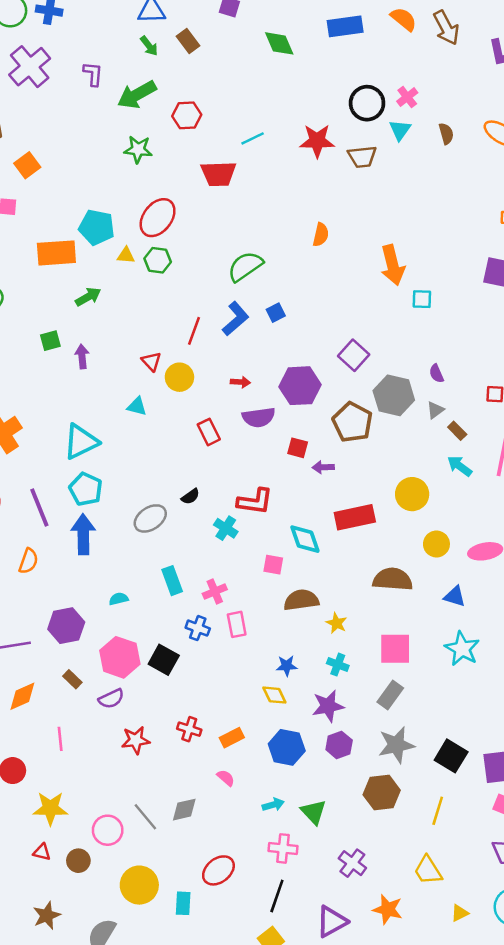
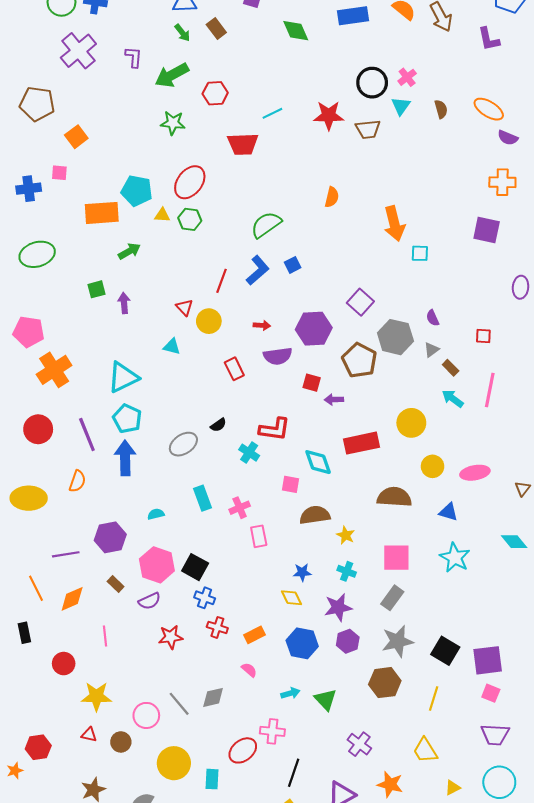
blue cross: (198, 628) -> (205, 598), moved
pink cross: (283, 848) -> (272, 731), moved

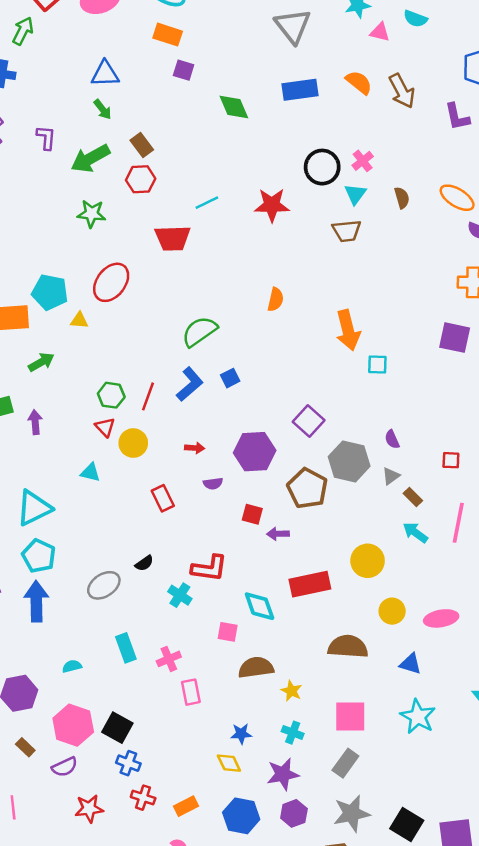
brown rectangle: (216, 29) -> (142, 145), moved
brown trapezoid: (368, 129) -> (347, 231), moved
green hexagon: (190, 219) -> (111, 395), moved
purple semicircle: (278, 356) -> (213, 484), size x0.6

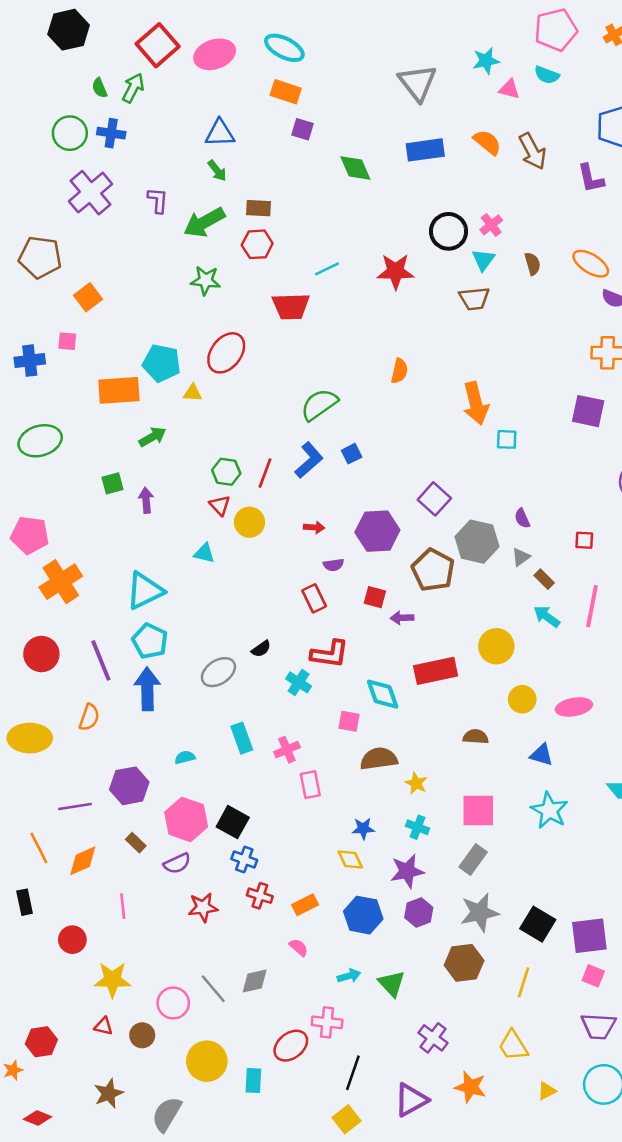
brown rectangle: (142, 145) -> (259, 208), turned -50
red rectangle: (163, 498) -> (314, 598), moved
brown semicircle: (348, 647) -> (476, 737), size x0.6

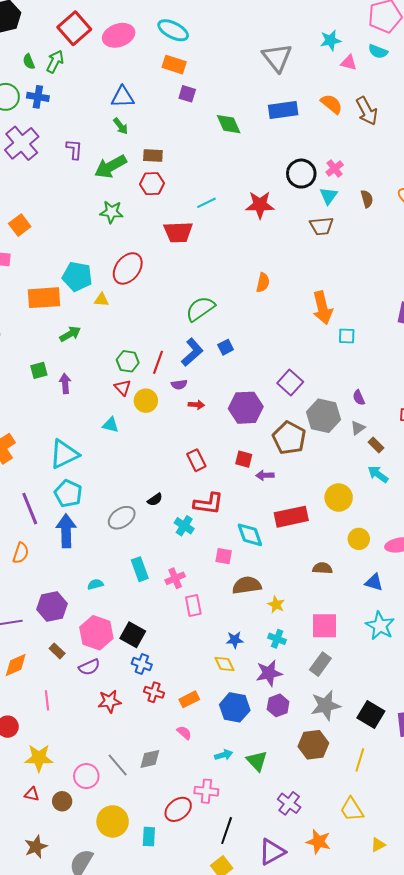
purple semicircle: (333, 565) -> (179, 384), moved

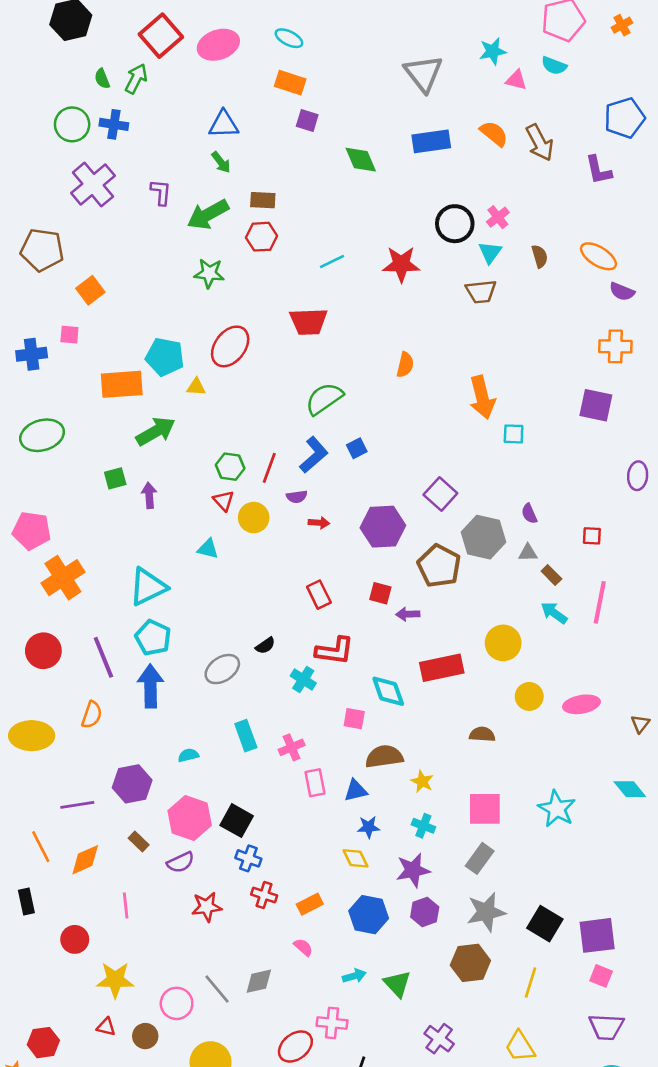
cyan ellipse: (173, 30) -> (289, 38), size x0.7
red trapezoid: (178, 232) -> (308, 322), moved
green arrow: (70, 334) -> (156, 431), size x1.4
gray triangle: (358, 428) -> (528, 553), turned 35
blue triangle: (374, 582) -> (356, 791), moved, turned -30

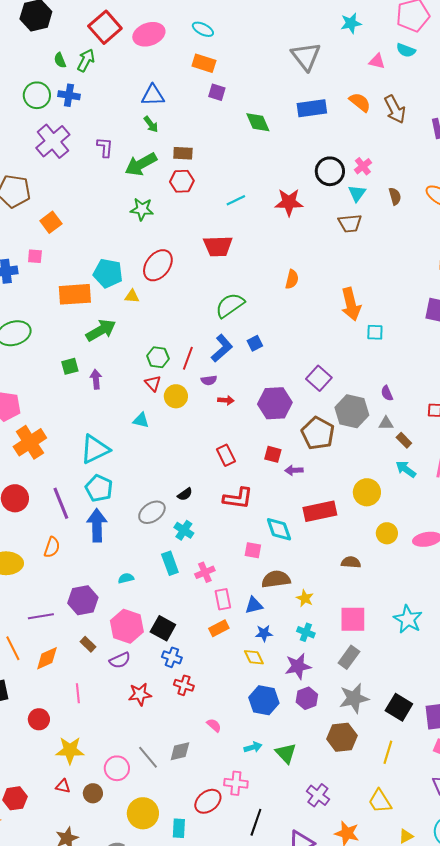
cyan star: (493, 51) -> (351, 23), moved
cyan cross: (303, 679) -> (184, 530), moved
orange rectangle: (310, 904) -> (219, 628), moved

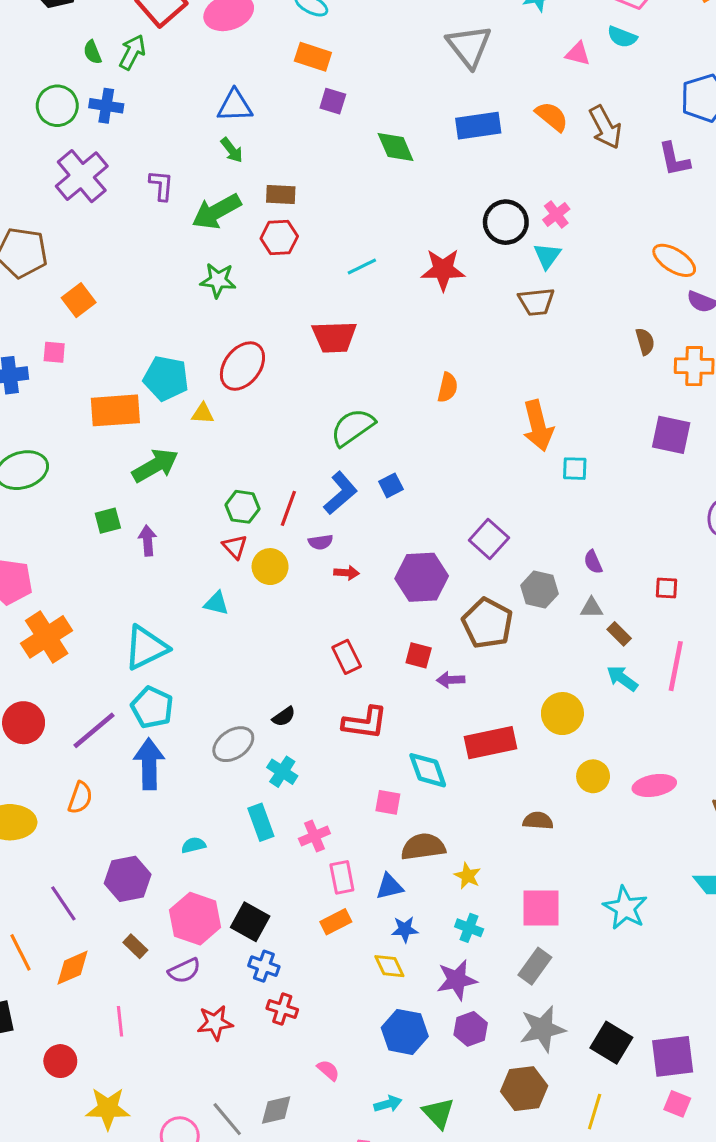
brown semicircle: (395, 196) -> (645, 342), moved
gray hexagon: (352, 411) -> (539, 590), size x0.7
purple line: (61, 503) -> (94, 730), turned 72
purple line: (41, 616) -> (63, 903), turned 65

